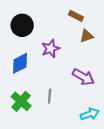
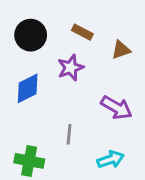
brown rectangle: (76, 16) -> (82, 32), moved
green cross: (21, 101) -> (29, 161), moved, turned -30
cyan arrow: (90, 114) -> (111, 159), moved

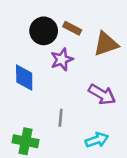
black circle: (31, 35) -> (44, 31), moved
brown triangle: (121, 50) -> (106, 44), size x1.5
blue diamond: (28, 88) -> (24, 78), turned -64

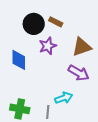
brown triangle: (106, 44) -> (82, 47), moved
gray line: (61, 118) -> (48, 112), moved
cyan arrow: (97, 140) -> (64, 98), moved

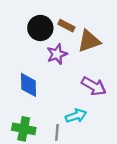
brown triangle: (82, 47) -> (89, 41), moved
blue diamond: (19, 60) -> (28, 85), moved

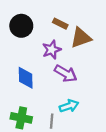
black circle: (40, 28) -> (21, 26), moved
purple arrow: (94, 86) -> (66, 73), moved

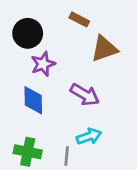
brown rectangle: (60, 24) -> (79, 19), moved
purple star: (52, 50) -> (43, 64), moved

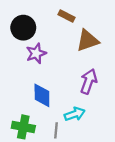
purple arrow: (85, 95) -> (89, 81), moved, turned -100
blue diamond: (33, 100) -> (42, 95), moved

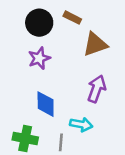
black circle: (23, 28) -> (39, 23), moved
cyan arrow: (75, 114) -> (81, 124), turned 30

